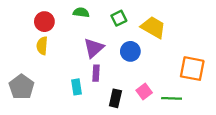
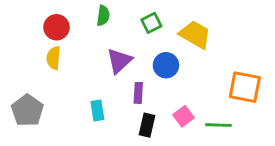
green semicircle: (81, 12) -> (103, 16), turned 91
purple rectangle: (96, 73) -> (138, 93), moved

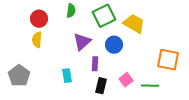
green square: (151, 23) -> (104, 16), size x1.6

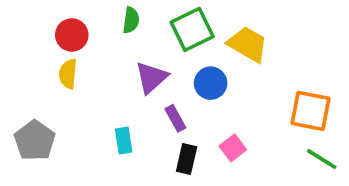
purple rectangle: (95, 64) -> (175, 118), turned -32
green line: (150, 86) -> (322, 159), moved, turned 30

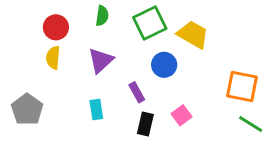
purple triangle: (151, 78) -> (101, 60), moved

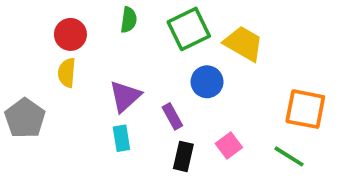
purple triangle: (101, 60) -> (125, 96), moved
gray pentagon: (27, 110) -> (25, 118), moved
green line: (251, 124) -> (289, 156), moved

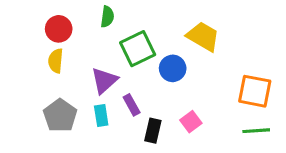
green square: (189, 29) -> (138, 49), moved
purple rectangle: (172, 116) -> (132, 105), moved
gray pentagon: (25, 118) -> (60, 115), moved
green line: (289, 156) -> (256, 131), moved, turned -36

